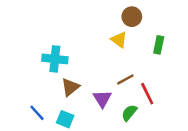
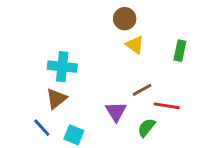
brown circle: (132, 17) -> (125, 19), moved
brown triangle: (70, 87) -> (56, 99), moved
red line: (147, 94) -> (167, 106), turned -55

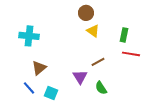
cyan cross: (62, 67) -> (29, 36), moved
red line: (167, 106) -> (131, 54), moved
green semicircle: (146, 128) -> (101, 88), turned -72

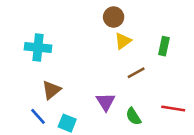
yellow triangle: (93, 31) -> (123, 41), turned 48
red line: (131, 54) -> (173, 108), moved
brown line: (98, 62) -> (136, 73), moved

